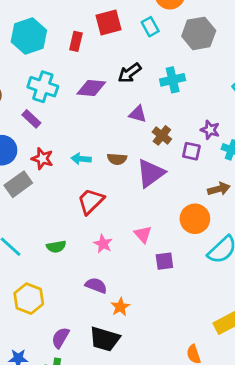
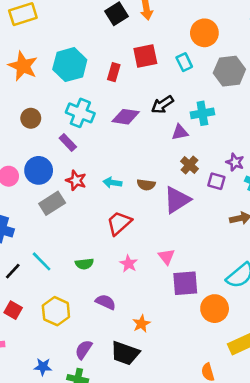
purple triangle: (138, 114) -> (180, 132), moved, turned -30
orange circle: (195, 219) -> (215, 309), moved
purple square: (164, 261) -> (185, 283), size x1.5
purple semicircle: (96, 285) -> (106, 302), moved

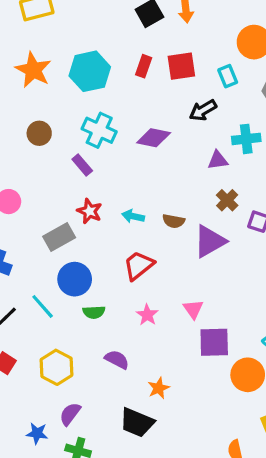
red rectangle: (114, 72) -> (144, 66), moved
black arrow: (162, 105) -> (203, 110), moved
blue circle: (39, 170) -> (75, 279), moved
purple semicircle: (84, 350) -> (70, 414), moved

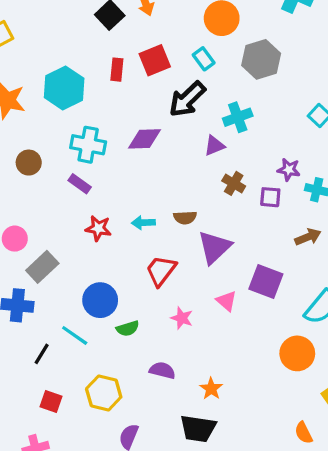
black arrow: (203, 110) -> (187, 99), size x1.4
gray rectangle: (59, 237) -> (42, 267), moved
purple triangle: (210, 241) -> (214, 247), moved
purple square: (214, 342) -> (266, 281), moved, turned 36

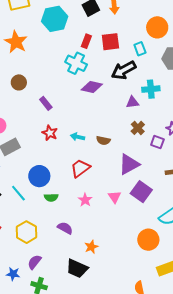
cyan hexagon: (64, 88) -> (55, 19), moved
cyan cross: (88, 145) -> (76, 63), moved
purple triangle: (214, 247) -> (129, 164), moved

